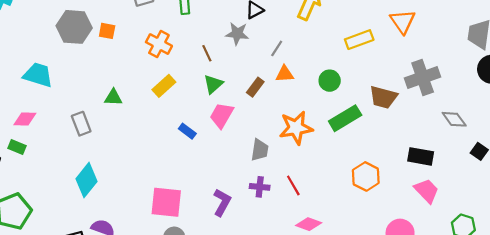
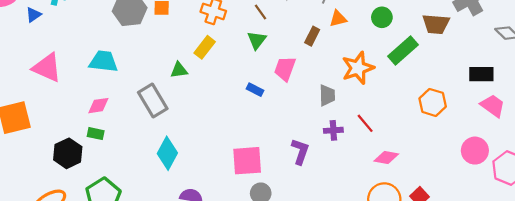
green triangle: (213, 84) -> (257, 40), moved
yellow rectangle: (164, 86) -> (205, 47), moved
gray rectangle: (81, 124) -> (153, 100), size x1.4

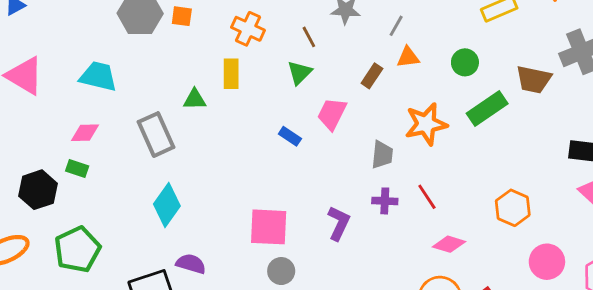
yellow rectangle: (205, 47) -> (231, 74), turned -45
orange hexagon: (433, 102) -> (513, 208), moved
pink circle: (475, 151) -> (547, 262), moved

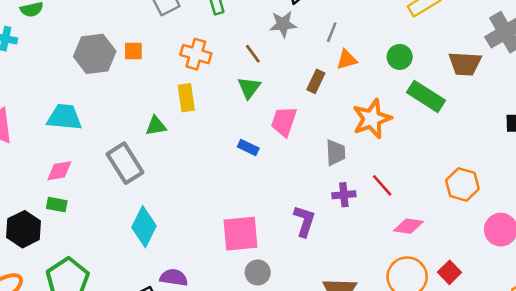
green rectangle: (487, 108) -> (426, 96), turned 75

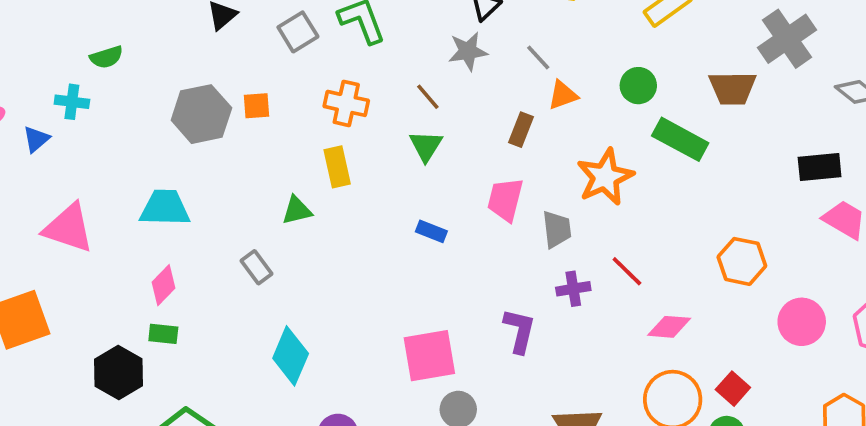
gray line: (332, 32) -> (538, 58), turned -60
pink trapezoid: (284, 121) -> (505, 200), moved
gray rectangle: (125, 163) -> (257, 267), size x0.6
pink diamond: (59, 171) -> (163, 285), turned -32

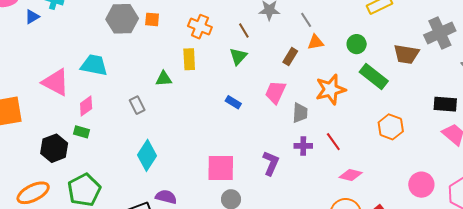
pink triangle: (68, 228) -> (56, 82), moved
orange hexagon: (742, 261) -> (391, 127), moved

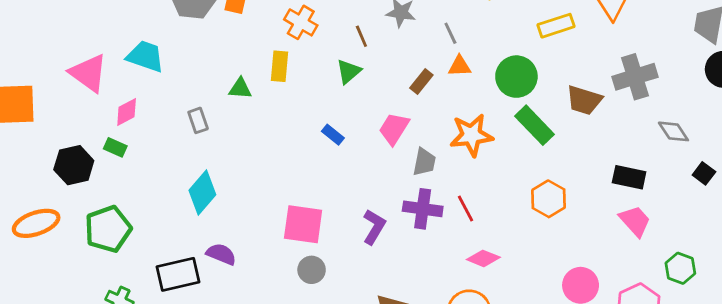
green circle: (357, 44) -> (516, 77), size x1.5
purple cross: (303, 146) -> (423, 209), size x1.5

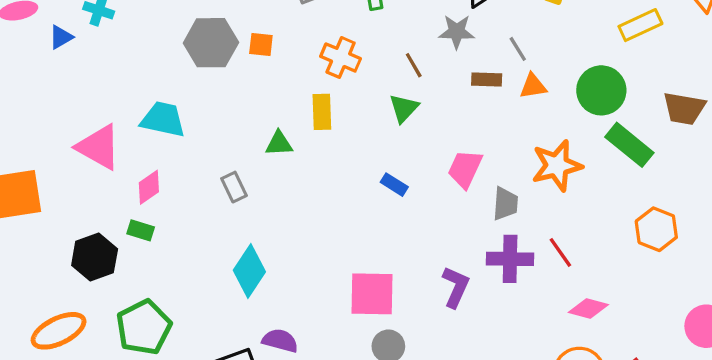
brown rectangle: (421, 82) -> (487, 80), moved, turned 60

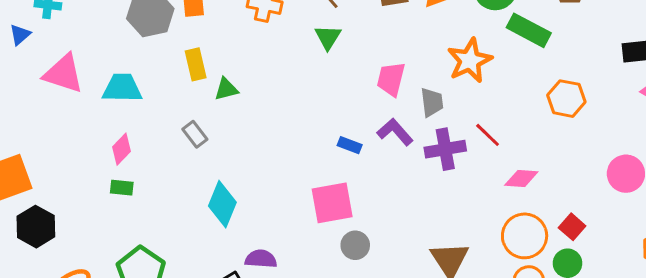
yellow rectangle: (322, 112) -> (196, 64), moved
pink triangle: (99, 147) -> (63, 74), moved
blue rectangle: (394, 185) -> (350, 145), moved
black hexagon: (95, 257) -> (36, 227), moved
purple L-shape: (456, 287) -> (395, 132), moved, turned -54

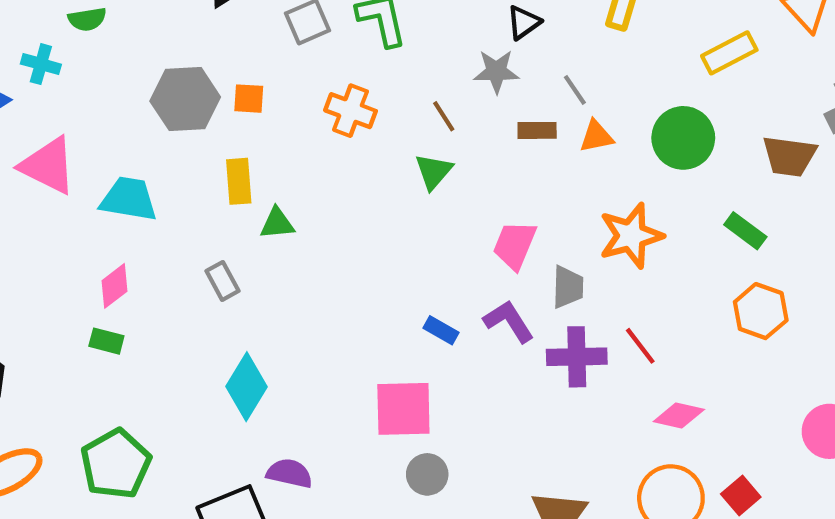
green rectangle: (529, 30) -> (745, 231), moved, size x0.7

